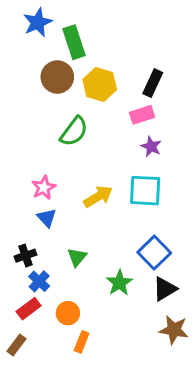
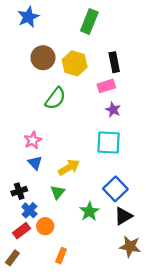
green rectangle: (74, 42) -> (89, 21), moved, turned 40
black rectangle: (153, 83) -> (114, 62), turned -36
yellow arrow: (98, 197) -> (69, 167), moved
orange circle: (68, 313) -> (45, 226), moved

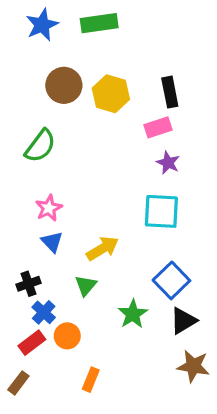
green rectangle: (89, 21) -> (99, 23), moved, turned 60
green semicircle: (55, 98) -> (40, 146), moved

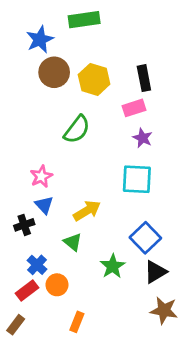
blue star: (42, 25) -> (40, 40), moved
green semicircle: (40, 146) -> (77, 129), moved
black cross: (29, 284) -> (24, 225), moved
green triangle: (86, 285) -> (73, 242), turned -30

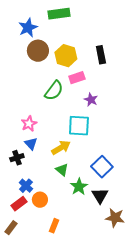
pink rectangle: (134, 108) -> (77, 78), moved
purple star: (143, 138) -> (91, 100), moved
cyan square: (137, 179) -> (79, 126), moved
green triangle: (73, 242) -> (62, 170), moved
black triangle: (155, 272) -> (100, 196), moved, turned -30

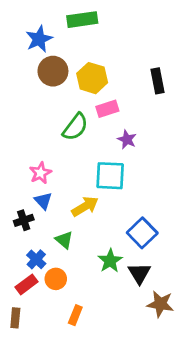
black rectangle: (101, 55) -> (158, 81), moved
green triangle: (62, 170) -> (64, 240), moved
brown rectangle: (11, 228) -> (15, 318), turned -32

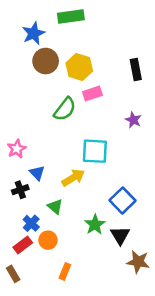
purple star: (127, 139) -> (133, 120), moved
pink star: (40, 173) -> (17, 149), moved
brown rectangle: (15, 318) -> (13, 274), turned -35

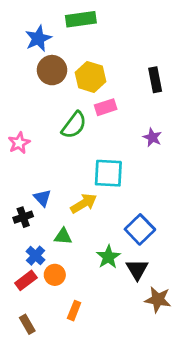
pink star: (17, 149) -> (19, 143), moved
green triangle: (55, 206) -> (63, 236), turned -35
brown rectangle: (13, 274) -> (27, 324), moved

